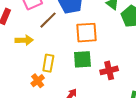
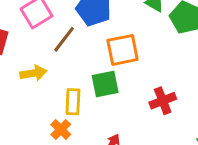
green square: (82, 59) -> (105, 84), moved

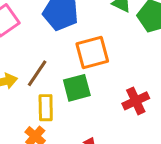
brown line: (64, 39) -> (37, 73), moved

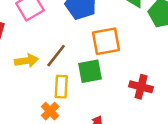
red cross: (136, 101) -> (141, 87), turned 35

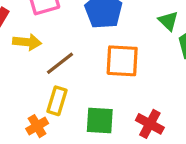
yellow arrow: (26, 61) -> (27, 42), moved
green square: (90, 71) -> (100, 120), moved

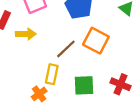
orange square: (122, 61) -> (96, 41), turned 30
brown line: (60, 63) -> (66, 49), moved

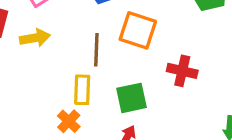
brown line: (66, 49) -> (96, 50), turned -35
red cross: (121, 84) -> (182, 71), moved

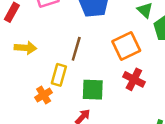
orange square: (138, 30) -> (126, 46), moved, turned 32
yellow arrow: (35, 38) -> (25, 48), moved

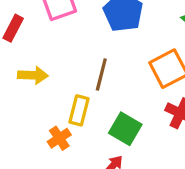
green square: (93, 90) -> (125, 129), turned 30

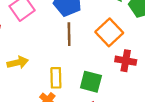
brown line: (101, 75) -> (69, 34), moved

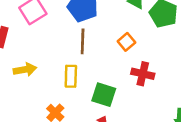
orange square: (109, 32) -> (126, 42), size x0.6
yellow rectangle: (56, 78) -> (71, 76), moved

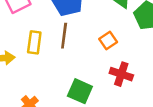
yellow rectangle: (71, 76) -> (34, 42), moved

